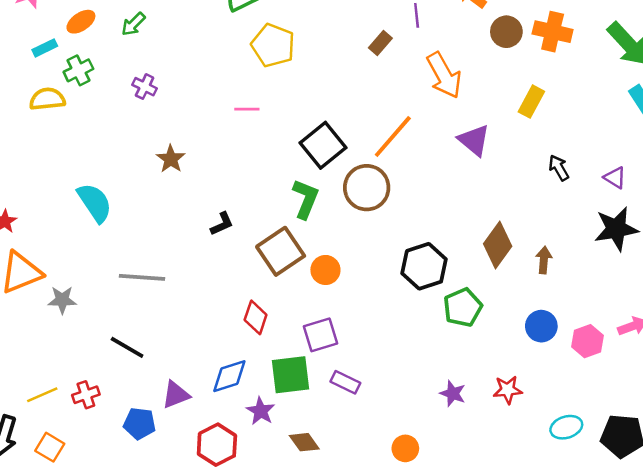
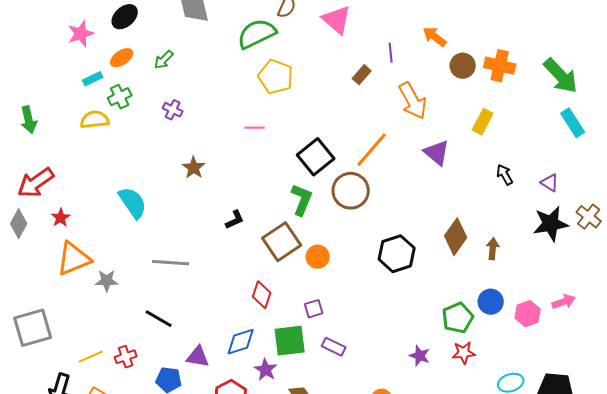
green pentagon: (463, 307) -> (458, 318), moved
purple square: (320, 335) -> (314, 309), size x0.7
purple triangle: (176, 395) -> (198, 357), turned 30

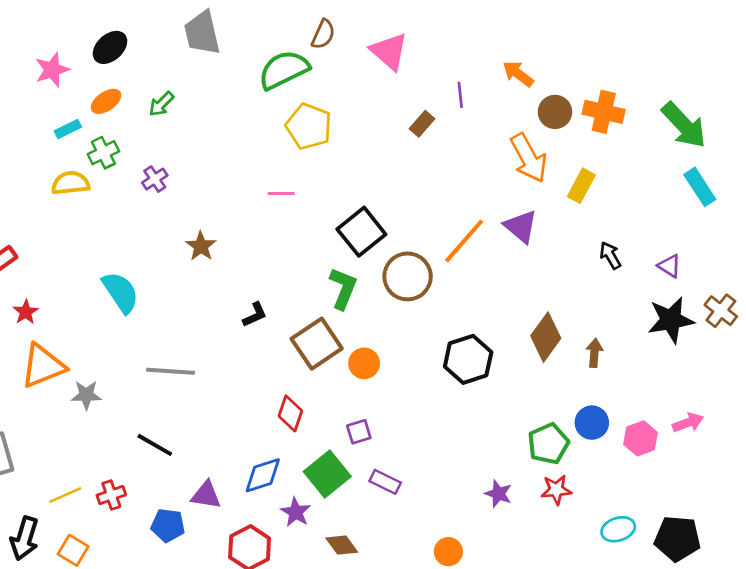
orange arrow: (413, 101) -> (529, 158), moved
purple cross: (173, 110) -> (155, 179), moved, turned 30
orange line: (372, 150) -> (464, 241), moved
green square: (290, 341) -> (327, 474), turned -32

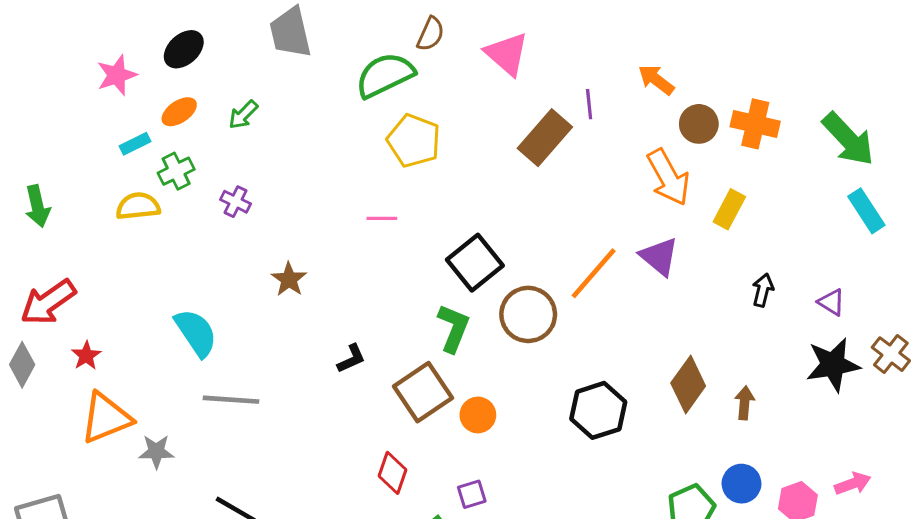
brown rectangle: (422, 124) -> (545, 138), size x1.8
purple cross: (155, 179) -> (236, 202), turned -30
black arrow: (610, 255) -> (763, 290), turned 44
gray line: (171, 371) -> (231, 400), moved

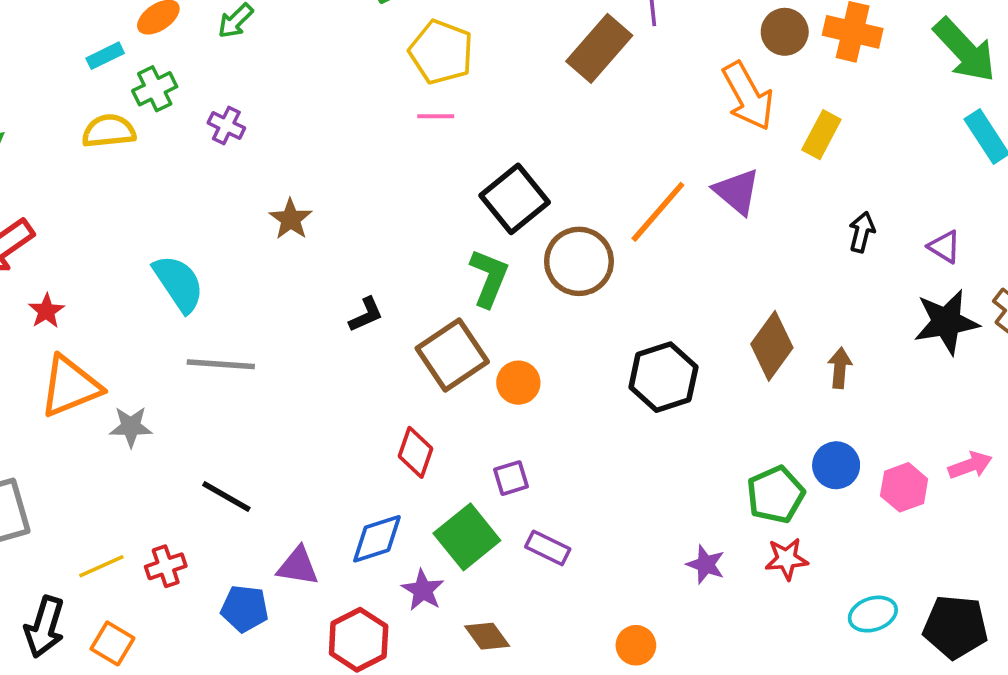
pink line: (382, 218) -> (436, 116), moved

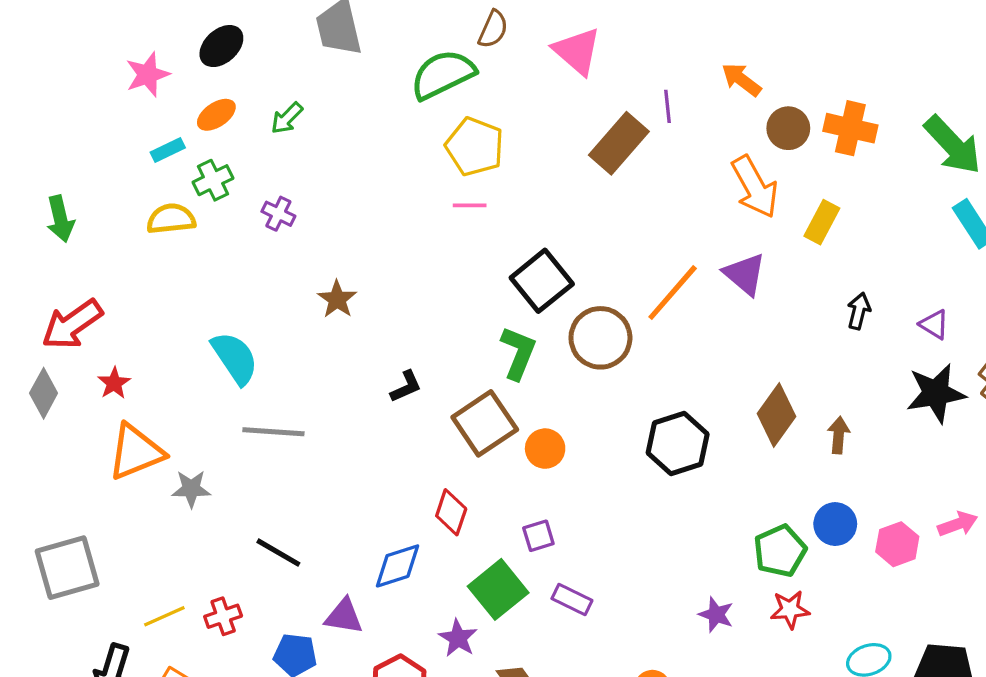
blue diamond: (377, 539) -> (398, 566), moved

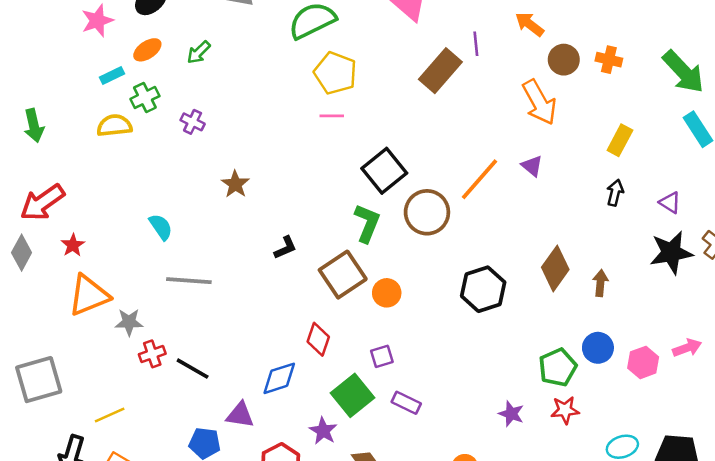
orange cross: (850, 128) -> (609, 60), size x0.7
yellow rectangle: (822, 222) -> (620, 140), moved
purple triangle: (745, 274) -> (532, 166), size x0.7
cyan semicircle: (235, 358) -> (161, 227), size x0.7
red cross: (223, 616) -> (152, 354), moved

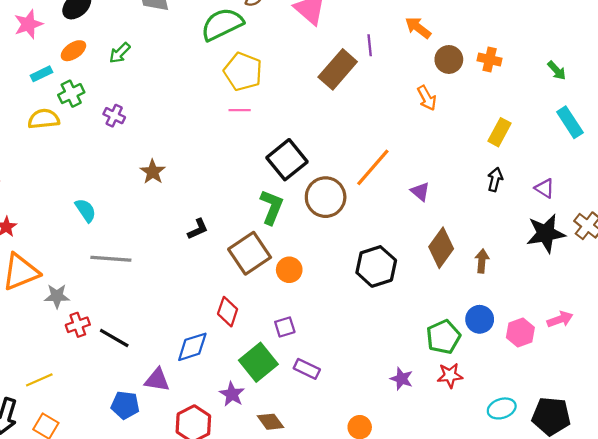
green arrow: (683, 72) -> (557, 70), size x0.5
orange arrow: (539, 102) -> (427, 98), size x0.6
purple triangle: (532, 166) -> (420, 192), moved

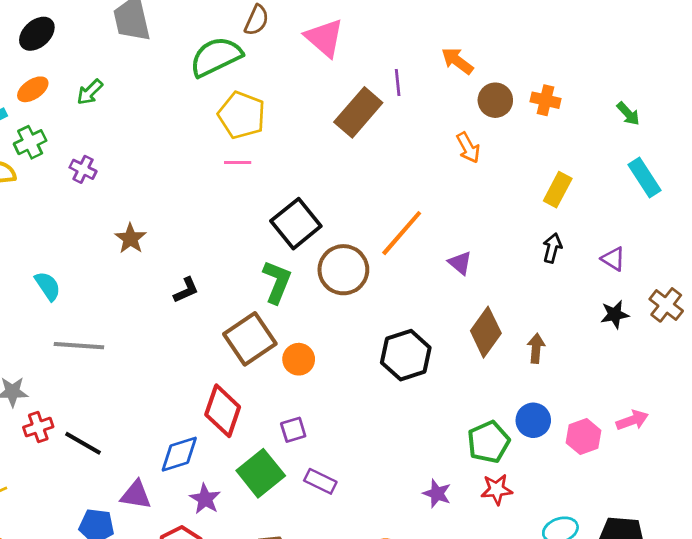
black L-shape: (198, 229) -> (186, 290), moved
black star: (546, 233) -> (615, 314), size x0.6
red diamond: (228, 312) -> (223, 411), size x1.4
purple star: (232, 394) -> (205, 499), moved

